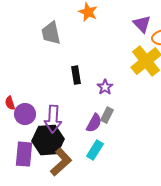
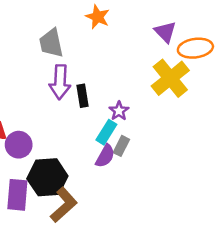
purple arrow: (53, 119) -> (60, 82), moved
cyan rectangle: (95, 150) -> (106, 132), moved

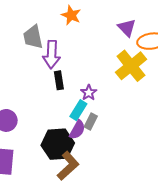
purple arrow: (60, 82) -> (52, 54), moved
black hexagon: (47, 177) -> (58, 144), moved
brown L-shape: (64, 205) -> (68, 166), moved

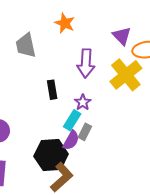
purple arrow: (52, 54) -> (86, 63), moved

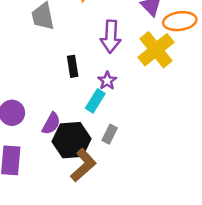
gray rectangle: (85, 132) -> (110, 134), moved
purple semicircle: (71, 140) -> (51, 123), moved

